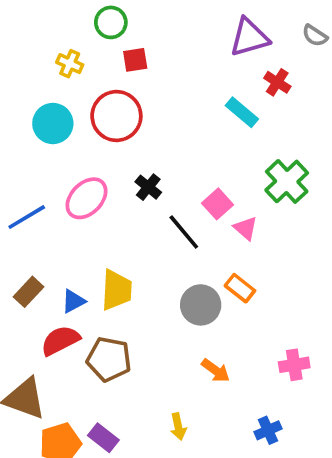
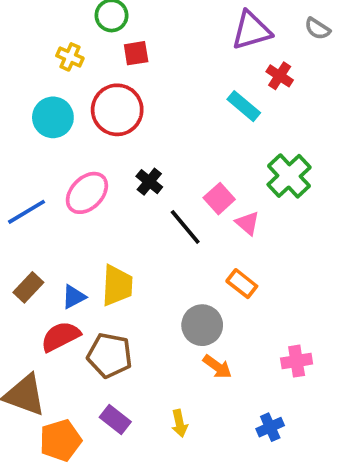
gray circle: (201, 305) -> (202, 325), moved
purple rectangle: (103, 438) -> (115, 420), moved

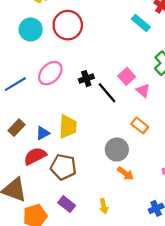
black cross: (149, 182) -> (86, 79), moved, turned 32

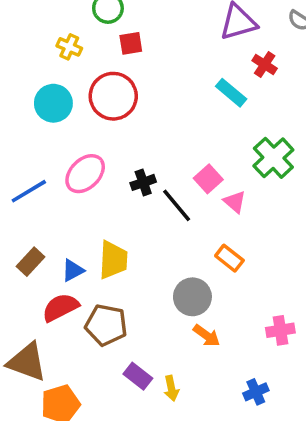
purple rectangle: (67, 204) -> (138, 376), moved

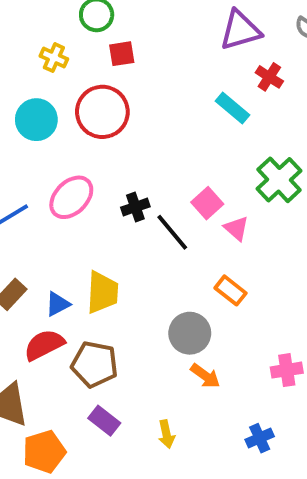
purple rectangle: (138, 376) -> (104, 421), moved

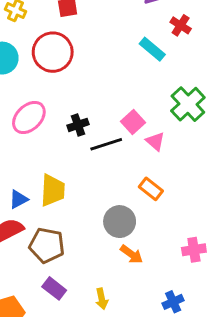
black line: (172, 232) -> (106, 144), turned -68

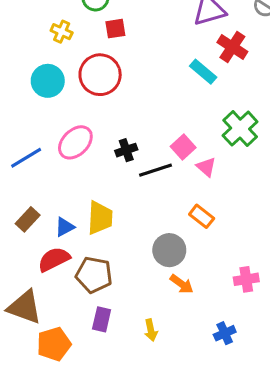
red cross: (181, 25) -> (232, 47), size x1.4
purple rectangle: (54, 288) -> (102, 319), turned 65

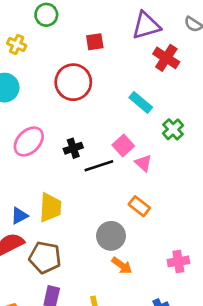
red square: (115, 29) -> (95, 42), moved
cyan rectangle: (203, 72) -> (141, 102), moved
red circle: (100, 75) -> (73, 82), moved
green cross: (240, 129) -> (173, 129), size x0.7

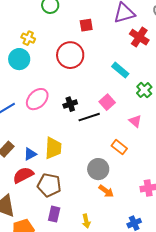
yellow cross: (17, 44) -> (28, 38), moved
pink triangle: (143, 163) -> (135, 121), moved

